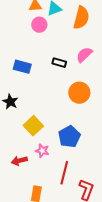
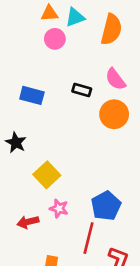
pink semicircle: (84, 55) -> (115, 79), turned -84
orange circle: (79, 93) -> (114, 114), moved
blue pentagon: (69, 137) -> (106, 206), moved

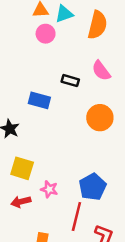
blue rectangle: (32, 95) -> (39, 100), moved
orange circle: (114, 114) -> (100, 118), moved
yellow square: (47, 175) -> (22, 168), moved, turned -30

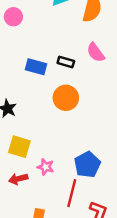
pink circle: (46, 34) -> (13, 17), moved
blue rectangle: (39, 100) -> (36, 67), moved
orange circle: (100, 118) -> (66, 98), moved

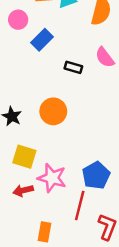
blue rectangle: (36, 67) -> (42, 40), moved, turned -60
orange circle: (66, 98) -> (53, 111), moved
pink star: (46, 167) -> (52, 178), size x1.6

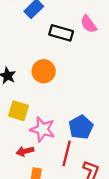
black rectangle: (73, 67) -> (61, 33), size x1.5
red arrow: (23, 190) -> (25, 151), moved

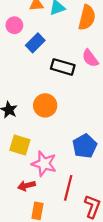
blue pentagon: (81, 127) -> (85, 146), moved

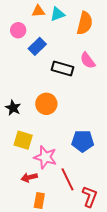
blue pentagon: (85, 146) -> (83, 141), turned 30
red line: (68, 188) -> (68, 179), turned -40

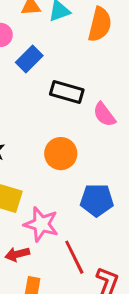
pink semicircle: (88, 60) -> (104, 115), moved
orange circle: (46, 104) -> (61, 154), moved

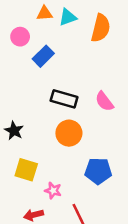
black rectangle: (67, 92) -> (64, 99), moved
pink star: (41, 224) -> (53, 190), size x0.6

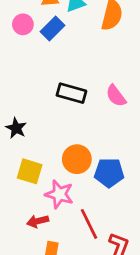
blue rectangle: (43, 56) -> (53, 28), moved
orange circle: (69, 133) -> (77, 159), moved
pink star: (53, 190) -> (59, 194), size x1.5

